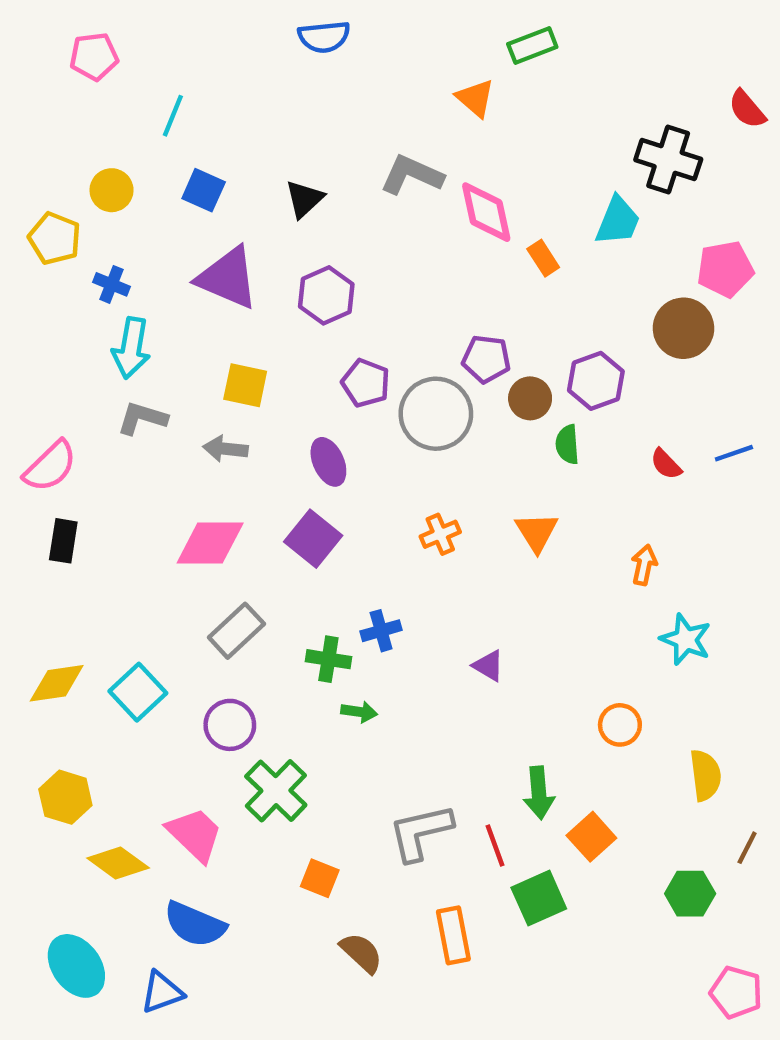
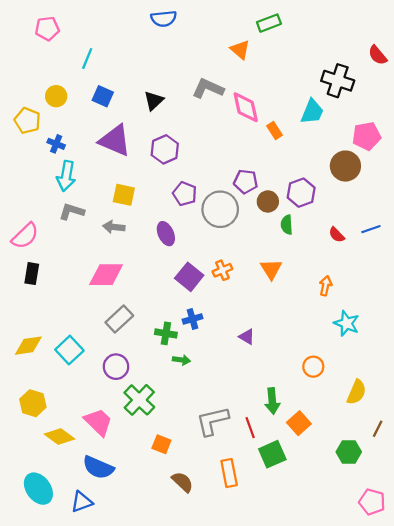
purple square: (313, 539) -> (189, 277), moved
yellow semicircle: (705, 775) -> (357, 392), turned 30

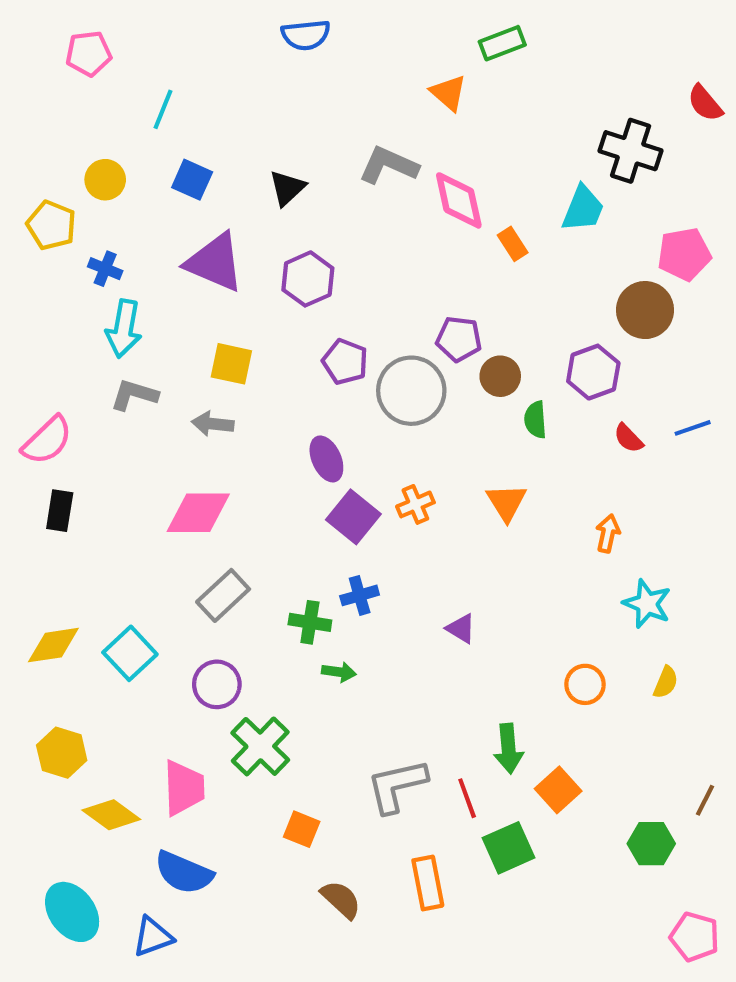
purple hexagon: (301, 193) -> (593, 372), moved
purple ellipse: (166, 234) -> (326, 459), moved
yellow semicircle: (357, 392) -> (666, 682), moved, size x0.7
pink trapezoid: (98, 422) -> (184, 788), turned 44

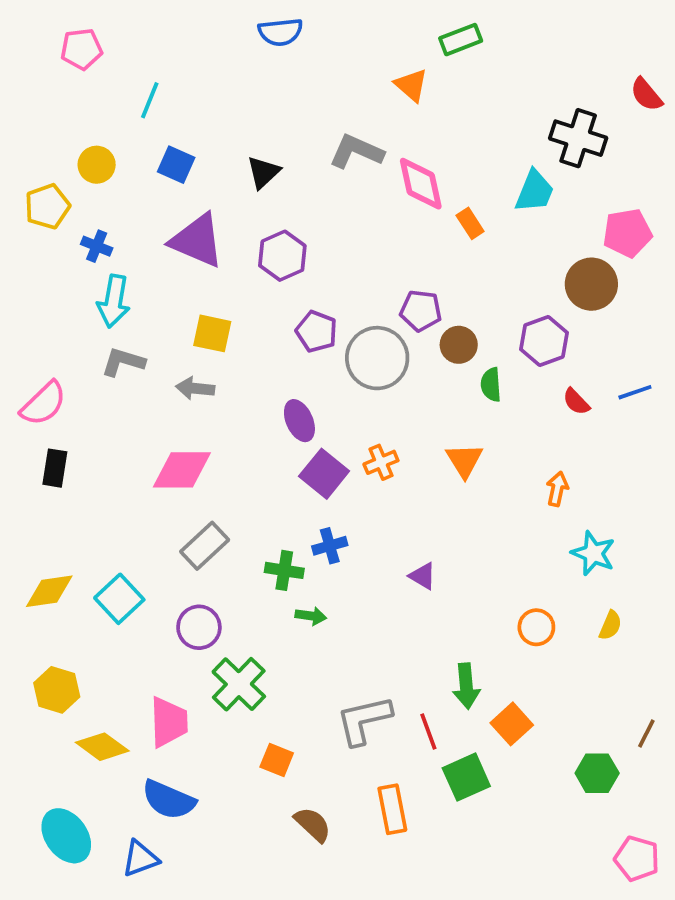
yellow pentagon: (51, 225) -> (47, 206), turned 30

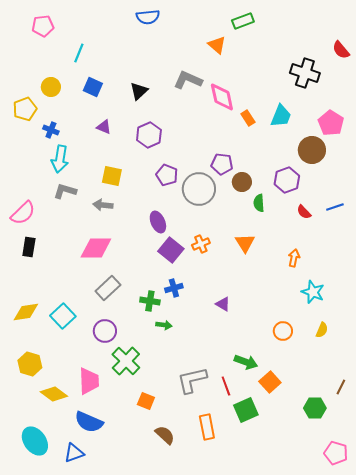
cyan trapezoid: (535, 191) -> (281, 116), moved
pink pentagon: (627, 233) -> (331, 123), turned -30
purple triangle: (197, 241) -> (104, 127), size x0.5
green arrow: (466, 686) -> (246, 362), turned -65

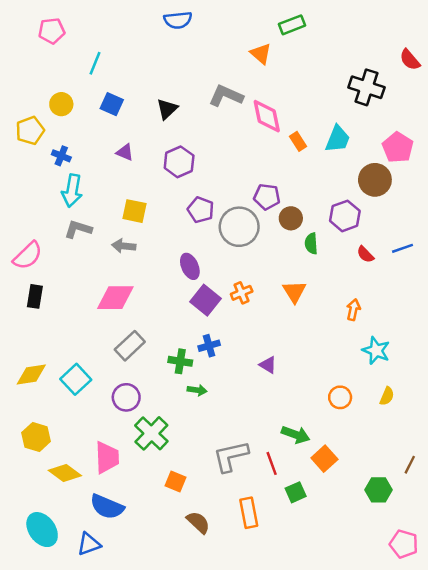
green square: (246, 410) -> (296, 492), size x0.7

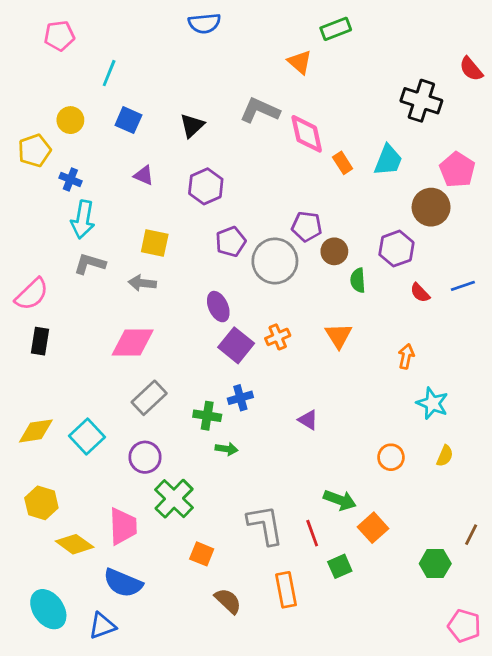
purple pentagon: (201, 210) -> (231, 242), turned 30
gray L-shape: (231, 456) -> (265, 525), turned 93

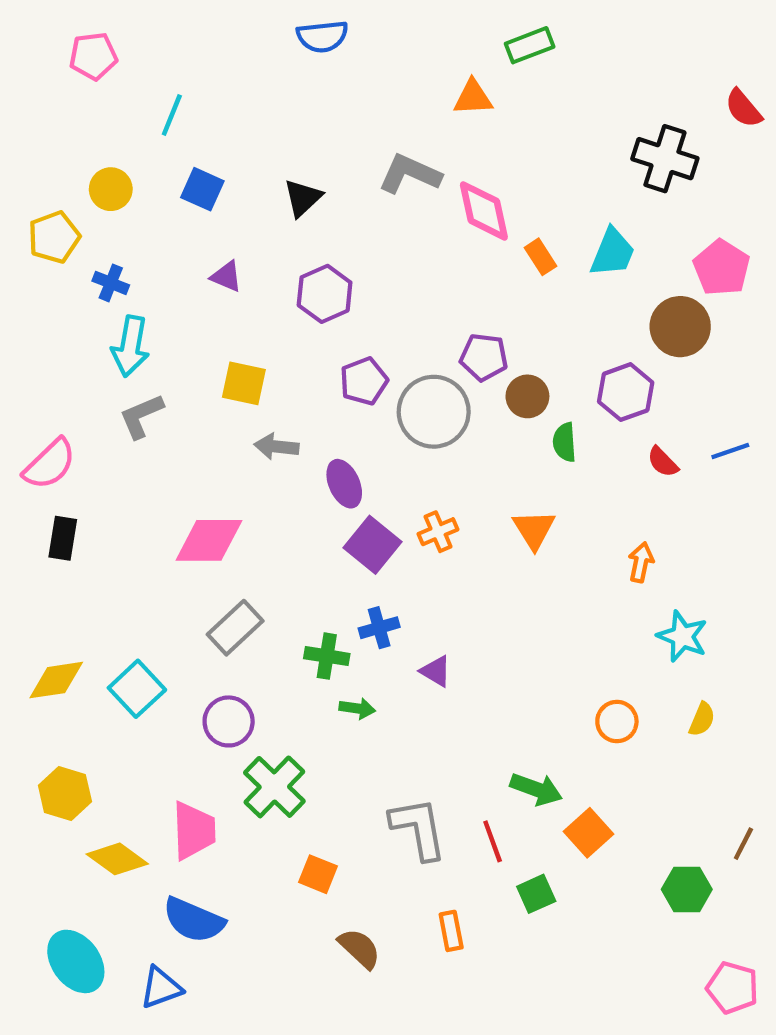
orange triangle: (300, 62) -> (473, 98), turned -44
gray L-shape: (90, 264) -> (141, 416), turned -40
gray arrow: (142, 283) -> (277, 447), moved
purple triangle: (308, 420) -> (436, 671), moved
orange rectangle: (286, 590) -> (451, 931), size x0.7

